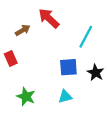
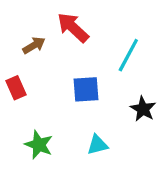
blue square: (68, 67) -> (86, 89), moved

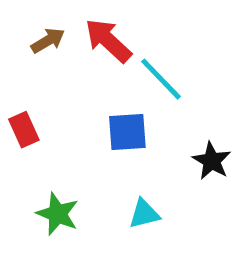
brown arrow: (34, 45) -> (48, 41), moved
cyan line: (128, 55) -> (161, 79), moved, turned -72

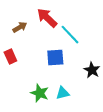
brown arrow: (48, 41) -> (20, 27), moved
green star: (58, 214) -> (40, 93), moved

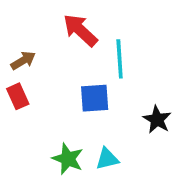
brown arrow: (20, 27) -> (23, 61), moved
cyan line: (70, 35) -> (120, 59), turned 40

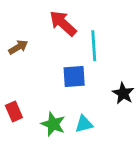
red rectangle: (18, 96) -> (14, 112), moved

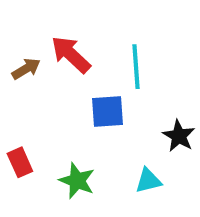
red arrow: (63, 23) -> (71, 54), moved
cyan triangle: (84, 124) -> (148, 181), moved

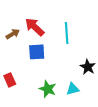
blue square: (108, 111) -> (37, 52), moved
green star: (77, 181) -> (48, 89), moved

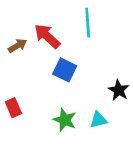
cyan line: (67, 33) -> (88, 23), moved
blue square: (37, 52) -> (65, 70), moved, turned 30

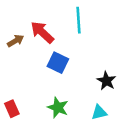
red rectangle: (13, 108) -> (12, 109), moved
cyan triangle: (98, 120) -> (99, 112), moved

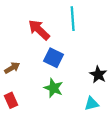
brown arrow: (15, 41) -> (12, 68), moved
green star: (58, 107) -> (54, 88), moved

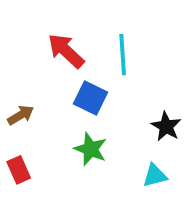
cyan line: (73, 19) -> (123, 55), moved

